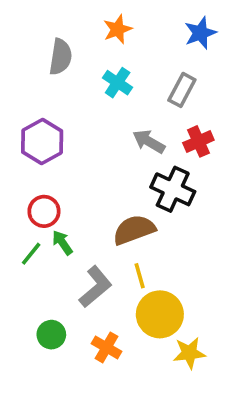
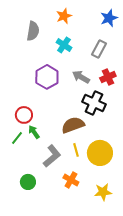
purple hexagon: (42, 141) -> (47, 77), moved
yellow circle: (160, 314) -> (100, 153), moved
orange cross: (107, 347) -> (71, 180), moved

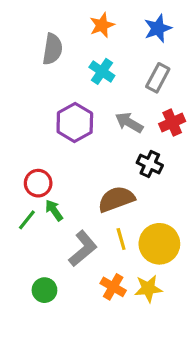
blue star: (109, 18) -> (158, 28), moved
black cross: (94, 103) -> (150, 164), size x0.7
yellow star: (103, 192) -> (148, 288), moved

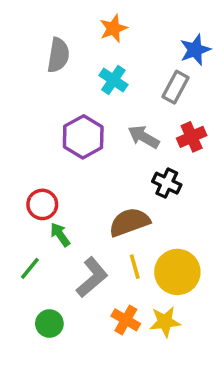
blue star: (158, 28) -> (195, 50), moved
green line: (27, 220) -> (30, 268), moved

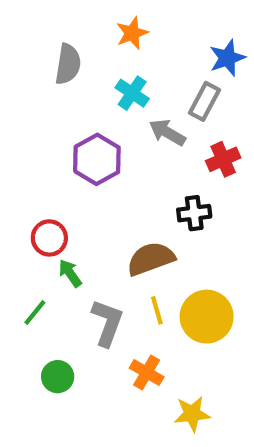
gray arrow: (144, 137) -> (167, 132), moved
black cross: (167, 183) -> (194, 213), turned -32
gray L-shape: (92, 277) -> (107, 323), turned -30
yellow star: (165, 322) -> (192, 414), moved

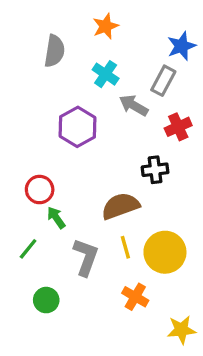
orange cross: (147, 372) -> (135, 297), moved
yellow star: (192, 414) -> (181, 330), moved

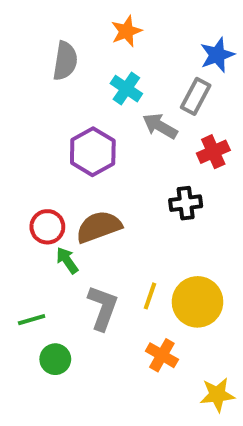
brown semicircle: (120, 206) -> (99, 227), moved
yellow line: (125, 247) -> (150, 296), turned 35
green line: (28, 249) -> (32, 320), moved, turned 35

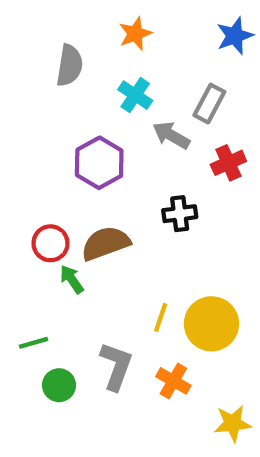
blue star: (217, 55) -> (235, 36), moved
black cross: (186, 203) -> (180, 214), moved
gray L-shape: (103, 308) -> (116, 366), moved

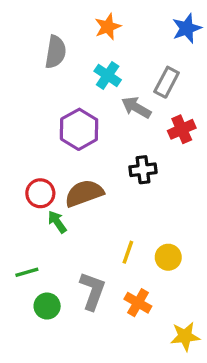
yellow circle: (211, 324) -> (168, 257), size x0.6

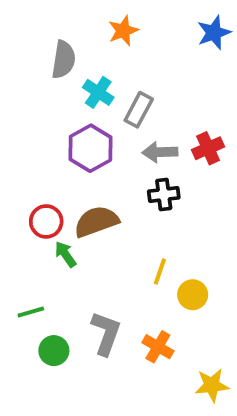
cyan cross: (108, 75) -> (98, 92), moved
gray rectangle: (167, 82) -> (139, 110), moved
gray arrow: (136, 107) -> (160, 152), moved, turned -32
yellow line: (128, 252) -> (160, 272), moved

